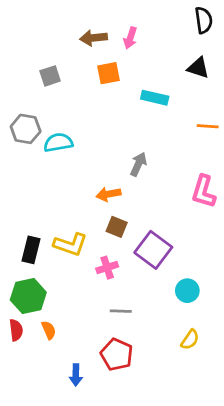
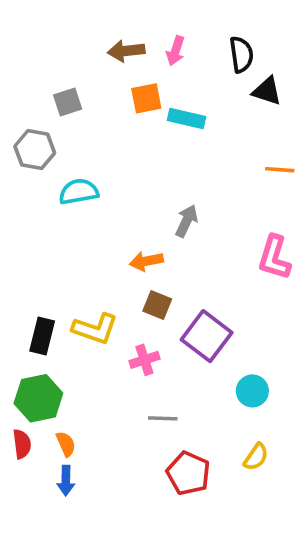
black semicircle: (204, 20) -> (241, 54), moved
cyan rectangle: (155, 98) -> (187, 118), moved
gray hexagon: (26, 129) -> (35, 150), moved
red pentagon: (117, 355) -> (188, 473), moved
blue arrow: (76, 375) -> (66, 481), moved

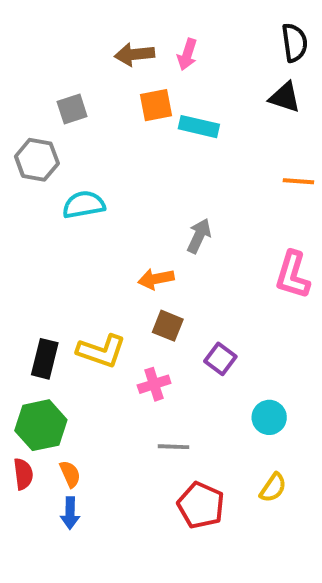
black semicircle: (241, 54) -> (295, 43), moved
purple square: (207, 336) -> (220, 359), size x0.6

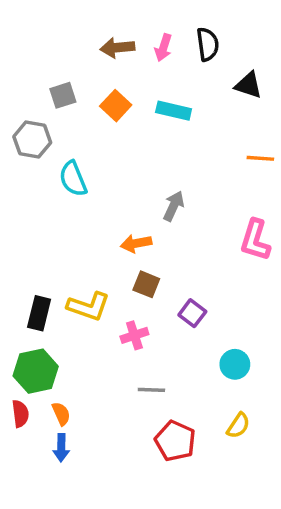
black semicircle: (295, 43) -> (208, 44), moved
orange square: (156, 105) -> (116, 106), moved, turned -36
cyan semicircle: (84, 205) -> (73, 179), turned -102

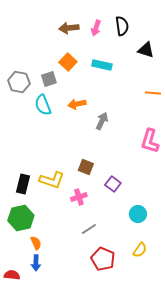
gray square: (63, 95) -> (49, 79), moved
orange arrow: (136, 243) -> (77, 104), moved
gray line: (151, 390) -> (89, 229), turned -35
red semicircle: (20, 414) -> (12, 275), moved, turned -77

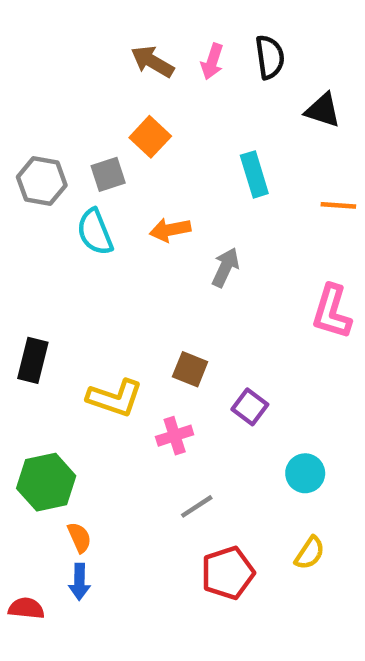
brown arrow: (69, 28) -> (152, 62), turned 36
cyan rectangle: (102, 65) -> (254, 174), moved, turned 60
black rectangle: (23, 184) -> (33, 360), moved
red pentagon: (103, 259) -> (228, 573), turned 30

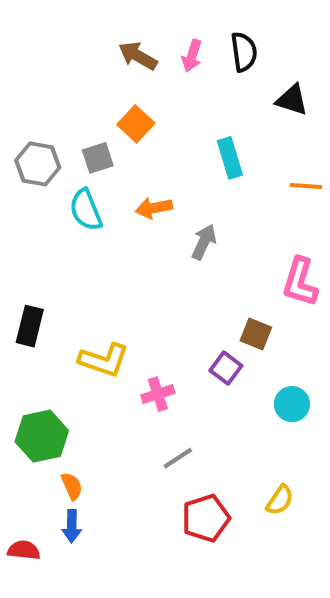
brown square: (190, 369) -> (256, 334), moved
cyan circle: (305, 473) -> (292, 404), moved

